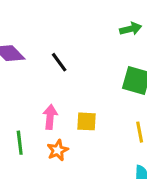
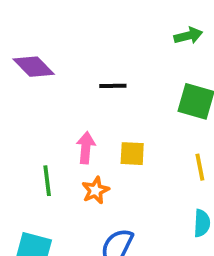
black line: (59, 62) -> (113, 86), moved, turned -55

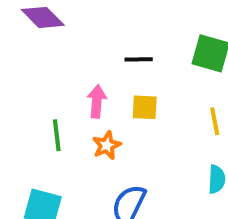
black line: (113, 86) -> (139, 59), moved

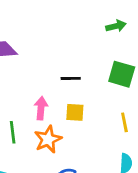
orange star: (107, 145) -> (48, 139), size x1.4

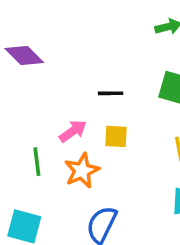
pink arrow: (41, 108) -> (73, 131), turned 50

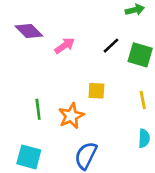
black line: (111, 93) -> (111, 46), moved, turned -42
pink arrow: (73, 131) -> (65, 46), moved

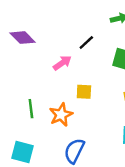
pink arrow: (65, 46) -> (62, 63), moved
black line: (111, 46) -> (86, 42), moved

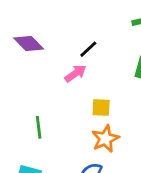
black line: (86, 42) -> (88, 49), moved
orange star: (61, 115) -> (105, 139), moved

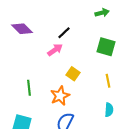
yellow square: (101, 107) -> (73, 74), turned 32
orange star: (105, 139) -> (60, 96), moved

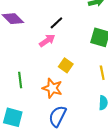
orange star: (60, 96) -> (52, 88), turned -30

